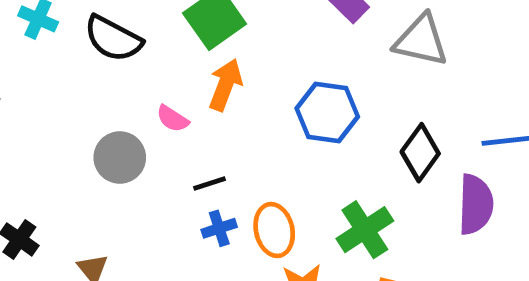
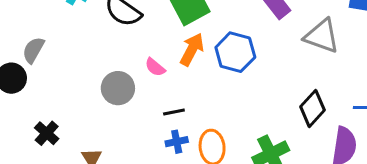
blue hexagon: (327, 112) -> (235, 52), moved

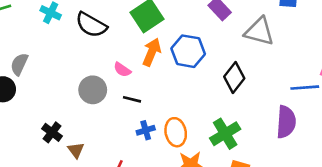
black diamond: (312, 108) -> (234, 78), moved
black line: (174, 112) -> (132, 99), moved, turned 30
black cross: (47, 133) -> (52, 132), moved

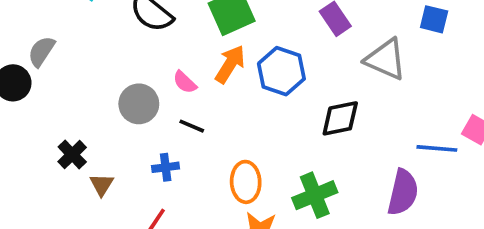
black diamond: (234, 78) -> (340, 118), turned 32
blue cross: (146, 130) -> (166, 167), moved

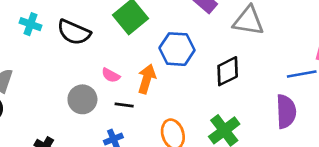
orange arrow: (230, 64) -> (147, 79), moved

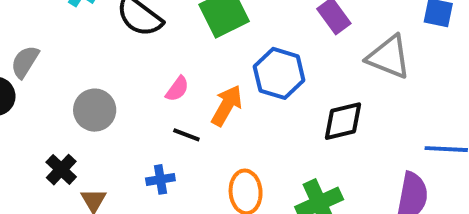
pink semicircle: (111, 75) -> (177, 89), turned -96
gray circle: (82, 99) -> (95, 110), moved

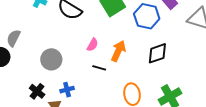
blue hexagon: (279, 73) -> (147, 16), moved
black diamond: (343, 121) -> (157, 53), moved
blue cross: (160, 179) -> (67, 90), moved

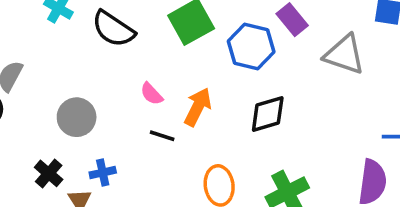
pink semicircle: (92, 45) -> (152, 94), turned 104

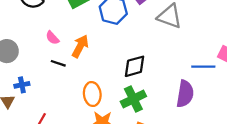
black diamond: (268, 114) -> (135, 66), moved

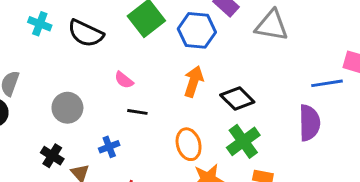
orange arrow: (80, 46) -> (194, 81), moved
black diamond: (135, 66) -> (237, 99), turned 70
blue cross: (22, 85) -> (109, 147), moved

